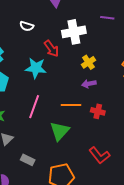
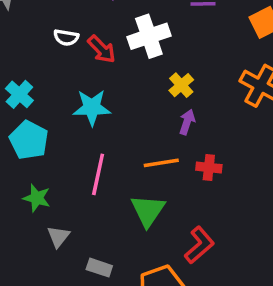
red arrow: (51, 49) -> (102, 49), moved
purple arrow: (89, 84) -> (187, 122), turned 128
red L-shape: (99, 155) -> (199, 245), moved, turned -85

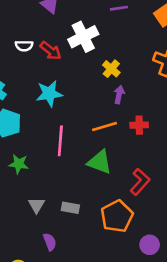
green triangle: (148, 211) -> (100, 162), turned -36
gray triangle: (58, 236) -> (36, 205), moved

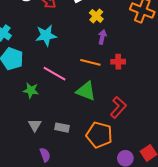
orange line: (105, 126) -> (90, 62), turned 30
pink line: (60, 141) -> (54, 74), turned -65
green star: (19, 164) -> (31, 90), moved
orange pentagon: (117, 216) -> (99, 135), turned -30

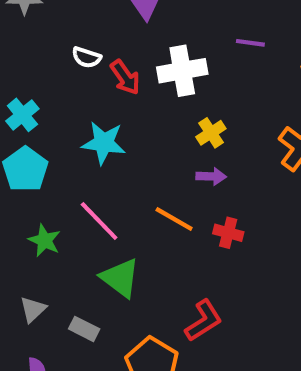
purple arrow: (102, 37) -> (211, 176), turned 64
green triangle: (86, 91) -> (120, 278), moved

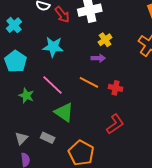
cyan cross: (22, 115) -> (14, 25), moved
purple arrow: (211, 176) -> (98, 58), moved
gray triangle: (33, 309) -> (21, 138), moved
red L-shape: (204, 321) -> (115, 124), moved

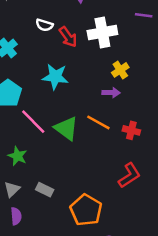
pink line: (53, 85) -> (33, 122), moved
green star: (26, 96) -> (18, 156), moved
green triangle: (64, 112) -> (66, 128), moved

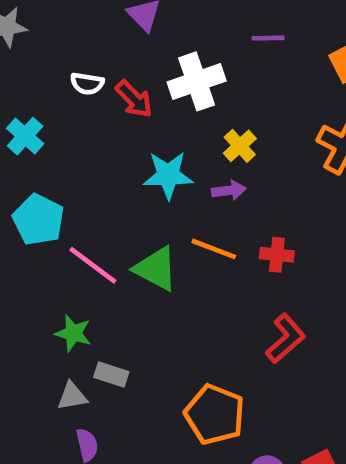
cyan star: (55, 77) -> (168, 175), moved
gray triangle: (12, 189) -> (72, 396), turned 42
gray rectangle: (45, 190) -> (111, 374), moved

